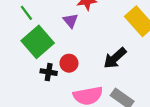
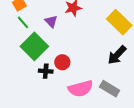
purple triangle: (71, 21) -> (51, 21), moved
black arrow: (115, 58) -> (117, 55), moved

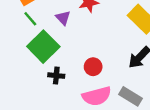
red circle: (62, 62) -> (93, 67), moved

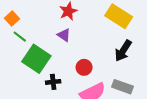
purple triangle: (63, 18) -> (64, 35), moved

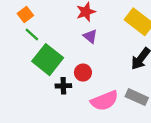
purple triangle: (64, 35) -> (90, 36), moved
red circle: (84, 67) -> (83, 73), moved

